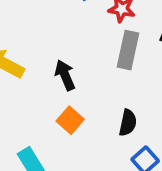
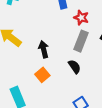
black semicircle: (128, 123) -> (74, 67), moved, turned -56

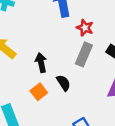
black semicircle: (74, 67) -> (63, 83), moved

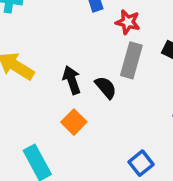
black semicircle: (63, 83) -> (106, 87), moved

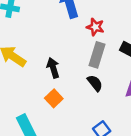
black semicircle: (106, 87) -> (95, 83), moved

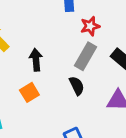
red star: (95, 27) -> (90, 26), turned 30

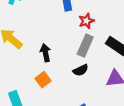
black semicircle: (77, 86) -> (81, 70), turned 96

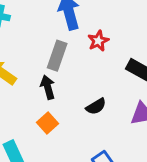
gray rectangle: (85, 46) -> (57, 56), moved

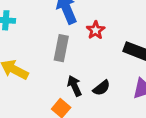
black arrow: (48, 87) -> (75, 86), moved

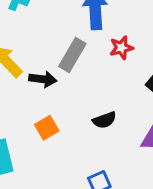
black arrow: (75, 86) -> (43, 79), moved, turned 102

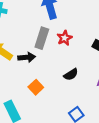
red star: (121, 48) -> (65, 38), moved

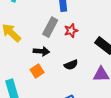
black arrow: (27, 57) -> (41, 51), moved

